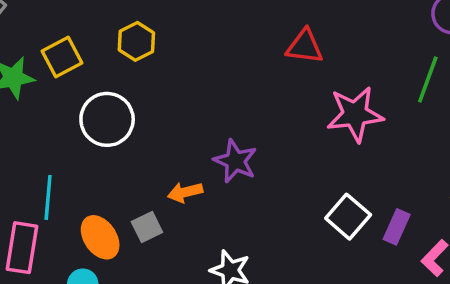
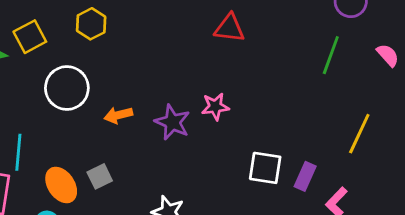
pink star: (355, 114) -> (215, 107), moved, size x0.6
orange arrow: (185, 192) -> (118, 115), moved
white square: (348, 217) -> (265, 168), turned -32

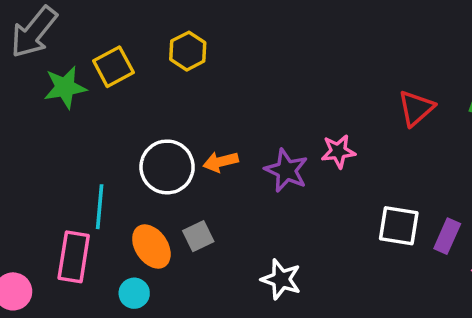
red triangle: (229, 28) -> (416, 108), moved, turned -48
white circle: (67, 88) -> (167, 167), moved

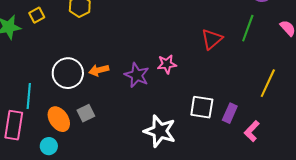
yellow square: (113, 67) -> (37, 15), size x0.7
white star: (281, 279) -> (160, 131), moved, size x1.4

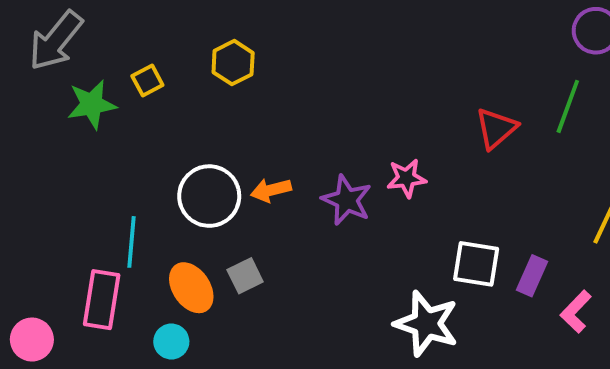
white star: (160, 131) -> (426, 324), moved

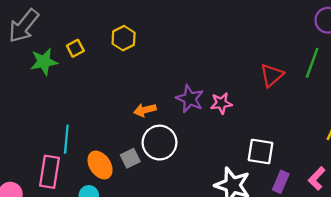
white circle: (209, 196) -> (160, 143), moved
purple star: (347, 200) -> (190, 99), moved
purple rectangle: (532, 276) -> (281, 182), moved

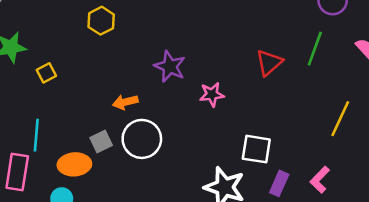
yellow square: (75, 48) -> (46, 73), moved
purple star: (190, 99) -> (170, 66), moved
gray square: (130, 158) -> (101, 141), moved
orange ellipse: (100, 165) -> (74, 164), turned -60

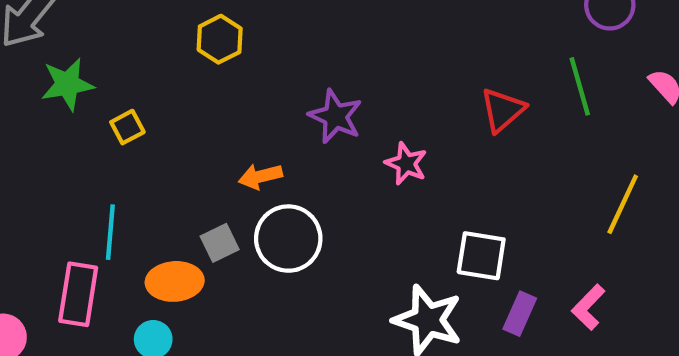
green line: (315, 49) -> (580, 86), turned -36
pink star: (212, 94) -> (406, 164), turned 30

